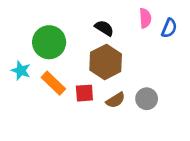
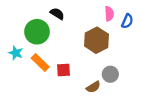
black semicircle: (104, 28) -> (57, 14), moved
brown hexagon: (106, 62) -> (96, 40), moved
brown semicircle: (116, 100) -> (93, 87), moved

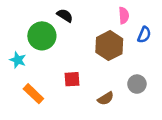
blue semicircle: (127, 21) -> (144, 35), moved
orange rectangle: (40, 63) -> (33, 94), moved
gray circle: (110, 74) -> (137, 84), moved

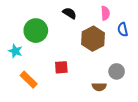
black semicircle: (65, 15) -> (70, 13), moved
blue semicircle: (144, 35) -> (123, 30), turned 144
brown semicircle: (106, 98) -> (99, 87), moved, turned 32

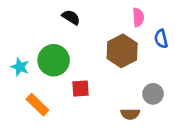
black semicircle: (70, 13) -> (71, 17), moved
green circle: (36, 31) -> (54, 60), moved

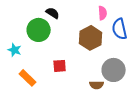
blue semicircle: (161, 39) -> (120, 29), size x1.5
green circle: (54, 60) -> (39, 30), moved
gray circle: (153, 94) -> (114, 70), size x1.5

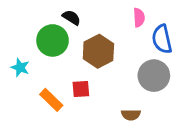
brown hexagon: (91, 38) -> (98, 51), moved
gray circle: (114, 70) -> (154, 76), moved
orange rectangle: (28, 78) -> (51, 100), moved

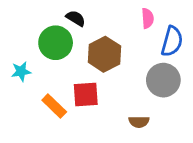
blue semicircle: (162, 39) -> (172, 41), turned -152
cyan star: (20, 67) -> (21, 71), turned -30
red square: (81, 89) -> (86, 94), size x1.4

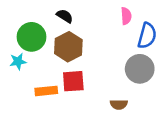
green circle: (56, 43) -> (32, 37), moved
brown hexagon: (104, 54) -> (68, 47), moved
orange rectangle: (54, 106) -> (46, 91), turned -50

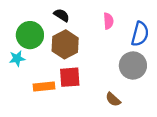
pink semicircle: (126, 16) -> (108, 21), moved
brown semicircle: (119, 105) -> (113, 99), turned 42

